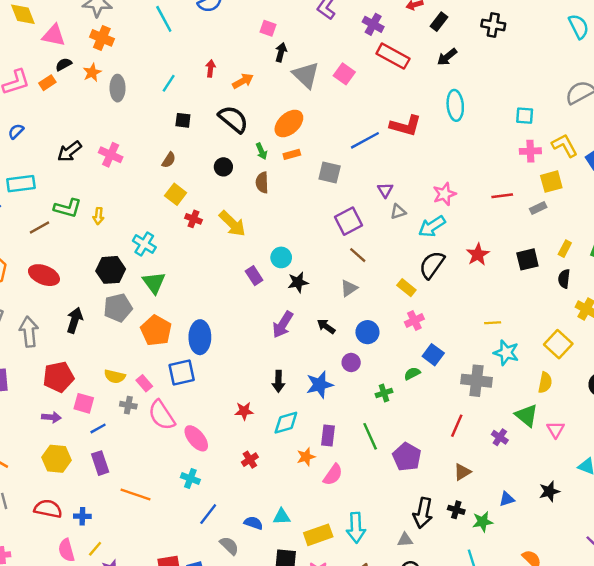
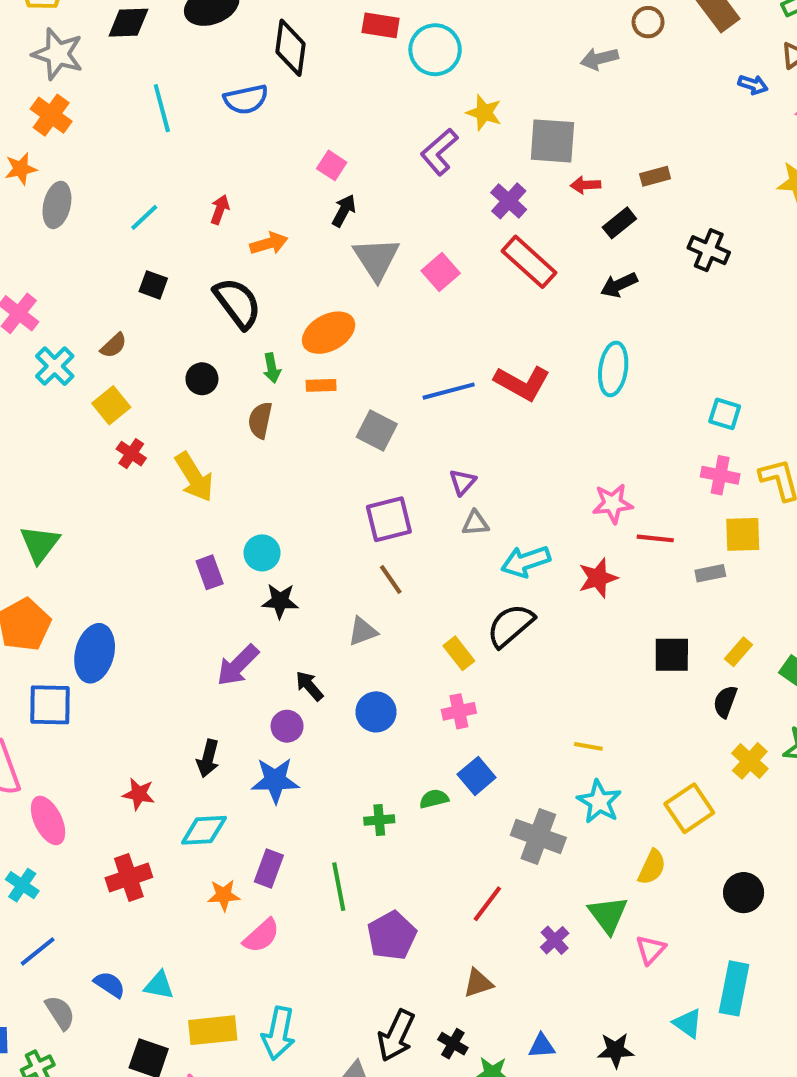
pink star: (444, 194) -> (613, 503), moved
cyan cross: (144, 244) -> (55, 366), moved
red star: (478, 254) -> (598, 578), moved
purple circle: (351, 362) -> (287, 726), moved
red cross: (250, 460) -> (129, 878), size x1.5

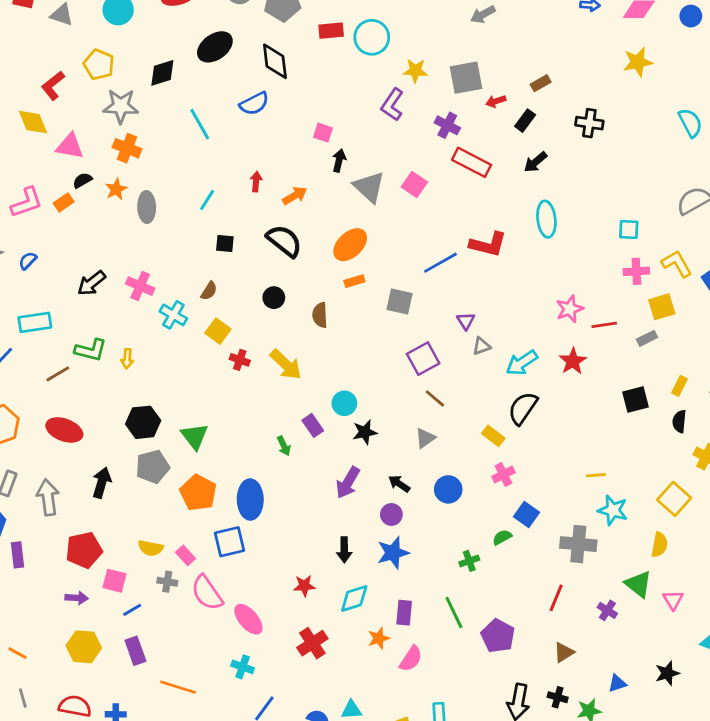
green arrow: (272, 368) -> (284, 446), moved

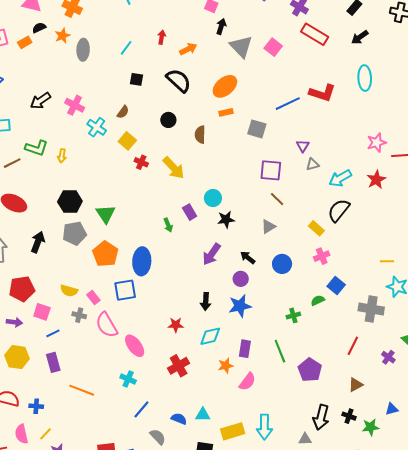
purple square: (423, 359) -> (271, 170), turned 30

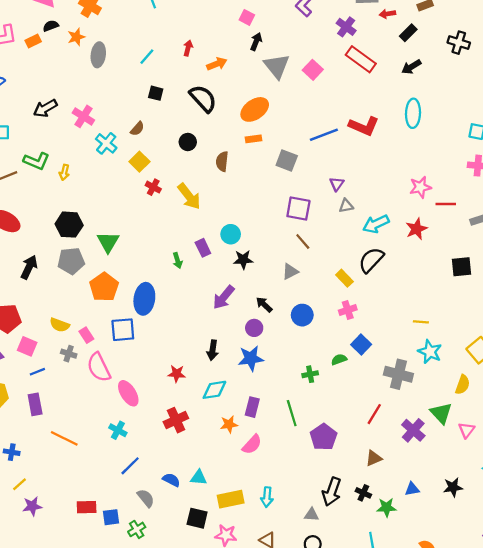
purple cross: (388, 357) -> (413, 430), size x1.5
cyan arrow: (264, 427) -> (267, 497), size x0.7

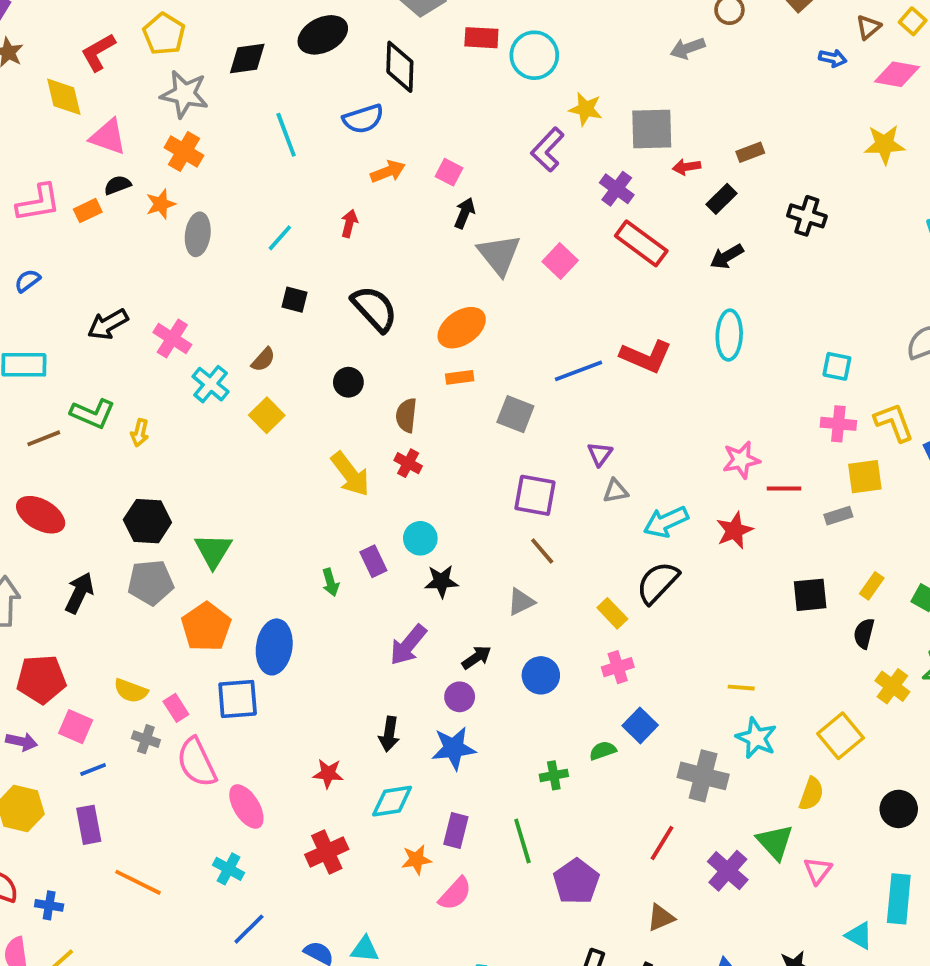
orange arrow: (217, 64) -> (388, 172), moved
red cross: (153, 187) -> (408, 463), moved
black arrow: (264, 305) -> (477, 657), turned 102

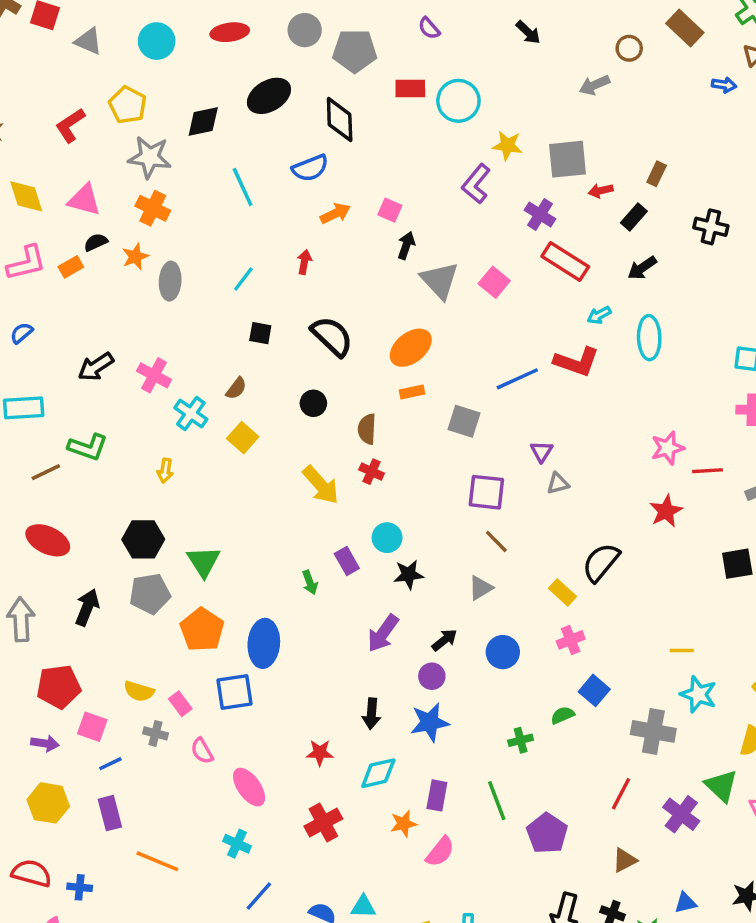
yellow diamond: (64, 97) -> (26, 196), moved
brown rectangle: (750, 152) -> (657, 174), turned -40
yellow arrow: (140, 433) -> (165, 471), moved
cyan arrow: (666, 522) -> (599, 315), moved, size x0.6
pink semicircle: (197, 762) -> (202, 751), size x0.6

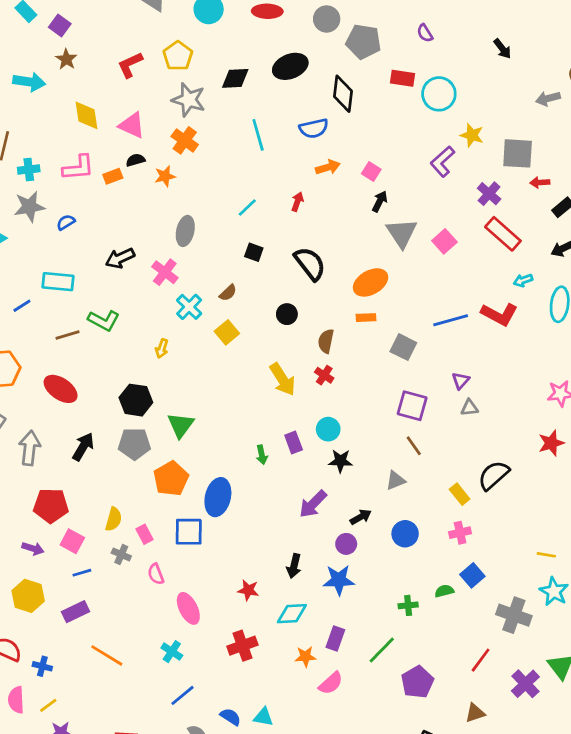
gray ellipse: (170, 281) -> (185, 231), moved
yellow semicircle: (139, 691) -> (114, 519), turned -100
green line: (497, 801) -> (382, 650), turned 56
purple rectangle: (110, 813) -> (75, 612), turned 70

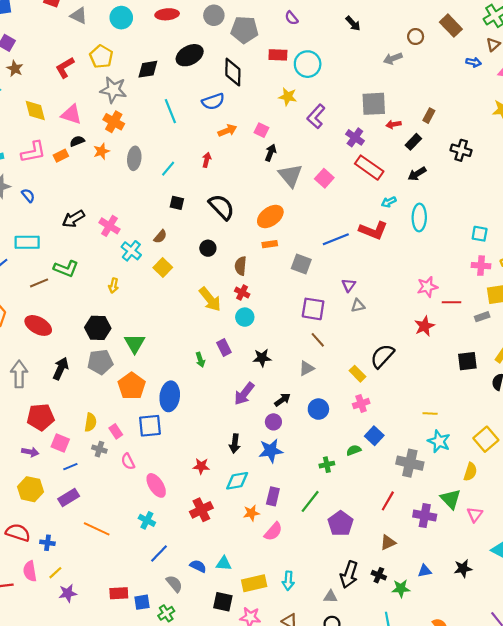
yellow star: (472, 135) -> (288, 97), moved
blue semicircle: (66, 222) -> (28, 195), turned 88
gray ellipse: (185, 231) -> (134, 158), moved
cyan circle: (328, 429) -> (245, 317), moved
purple cross: (525, 684) -> (425, 516), turned -30

